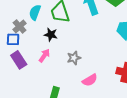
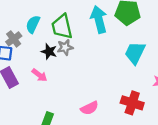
pink arrow: (44, 56) -> (39, 75), turned 88
gray star: (74, 58) -> (65, 47), moved

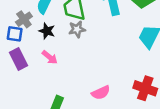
black star: (49, 52) -> (47, 31), moved

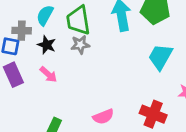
gray cross: (24, 19) -> (22, 31), turned 35

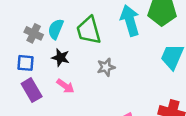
gray cross: (22, 31) -> (34, 33), moved, turned 30
gray star: (80, 45) -> (106, 67), moved

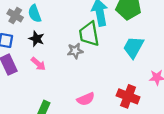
cyan semicircle: (56, 29) -> (35, 14), turned -48
green trapezoid: (89, 30) -> (89, 34), moved

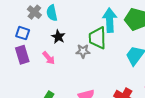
black star: (36, 39) -> (58, 37), moved

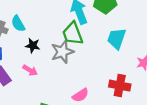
gray star: (83, 51) -> (62, 52), size x1.5

